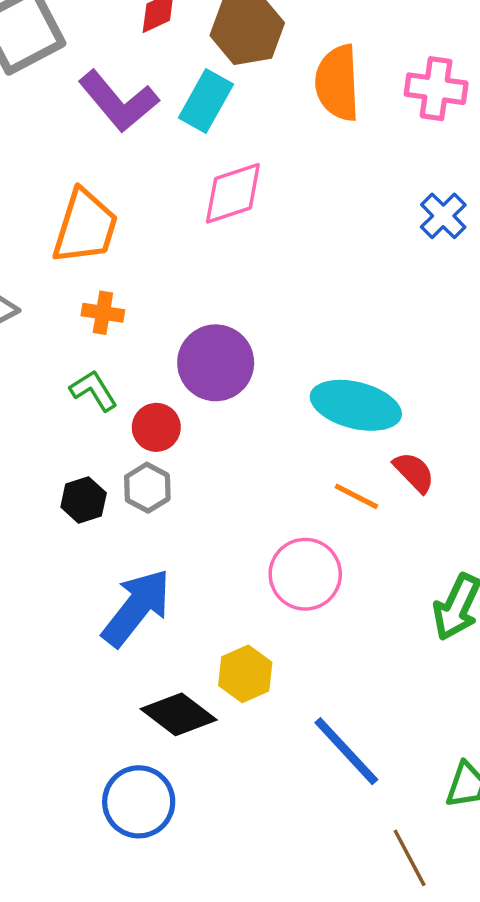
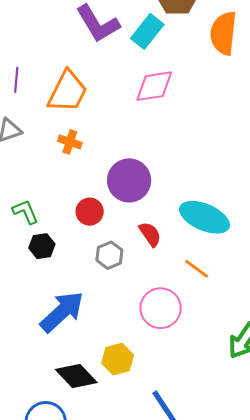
green L-shape: (94, 391) -> (25, 212), moved
red semicircle: (414, 472) -> (150, 234), moved
gray hexagon: (147, 488) -> (109, 255), moved

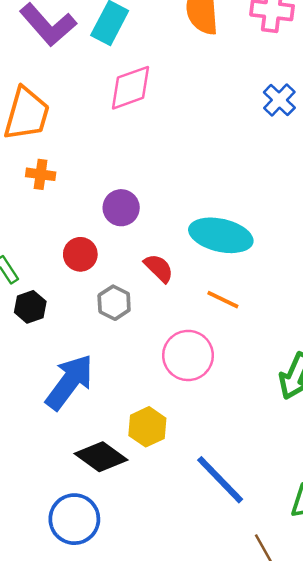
purple circle: (129, 180) -> (121, 208), size x0.7

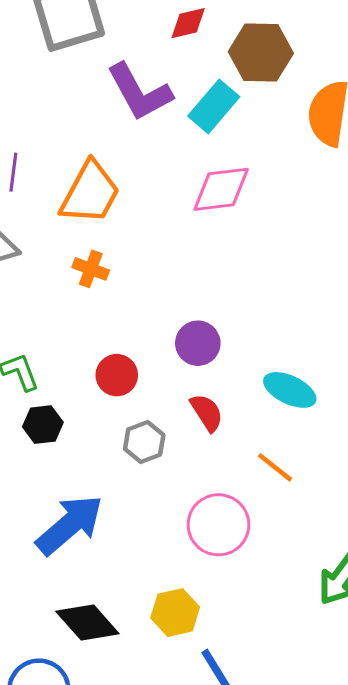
purple circle: (121, 208) -> (198, 343), moved
cyan ellipse: (221, 235) -> (290, 390), size x0.7
yellow hexagon: (147, 427) -> (175, 613), moved

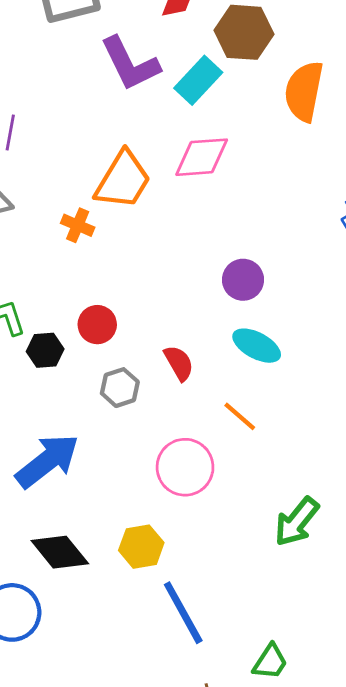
orange trapezoid: (90, 193) -> (123, 180), moved
purple circle: (198, 343) -> (243, 280), moved
black hexagon: (43, 425) -> (45, 350), moved

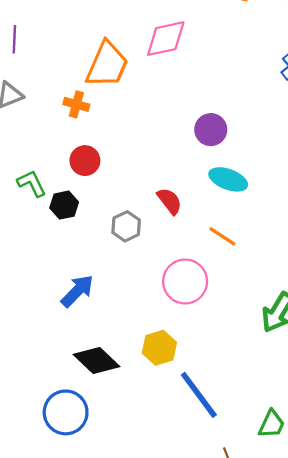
red circle: (97, 325) -> (85, 161), moved
blue arrow: (47, 461) -> (77, 291), size x0.7

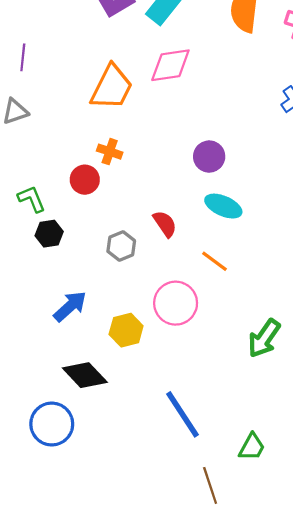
orange cross: (76, 104) -> (110, 152), moved
black hexagon: (64, 205) -> (49, 234), moved
yellow hexagon: (159, 348) -> (126, 330), moved

